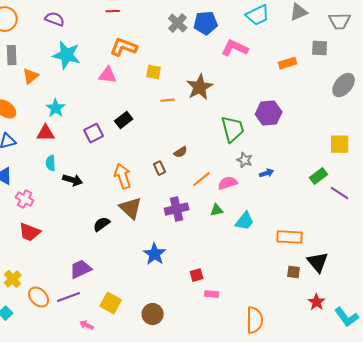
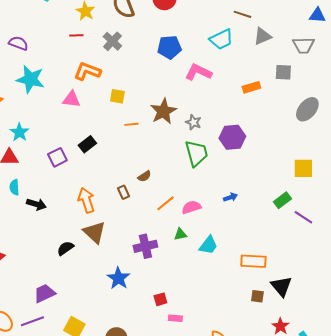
gray cross: (178, 23) -> (112, 41), moved
gray star: (245, 160) -> (193, 122), moved
purple cross: (177, 209) -> (145, 246), moved

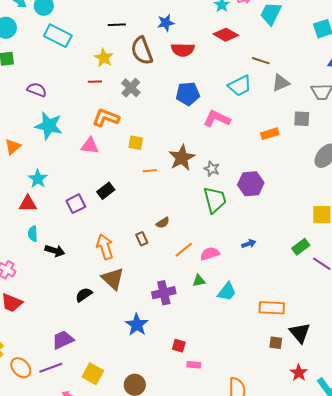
red square: (160, 299) -> (179, 346), turned 32

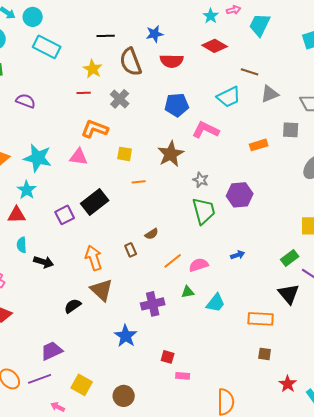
cyan star: (49, 126) -> (38, 158), moved
brown star: (182, 158) -> (171, 154), moved
black rectangle: (106, 191) -> (95, 202), size x1.5
black triangle: (300, 333) -> (289, 294), moved

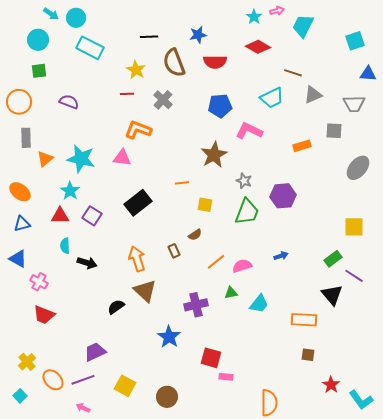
yellow square: (125, 154) -> (205, 205), moved
green trapezoid: (204, 211) -> (247, 212), turned 36
purple square: (65, 215) -> (92, 216), moved, turned -30
red square: (168, 357) -> (211, 358), size x1.5
pink arrow: (58, 407) -> (83, 408), moved

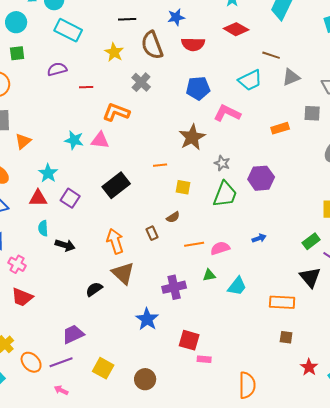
red line: (127, 94) -> (86, 87), moved
purple semicircle: (69, 102) -> (57, 69), moved, turned -36
cyan star: (81, 159) -> (74, 140), moved, size x0.7
orange line: (216, 262) -> (194, 244), turned 30

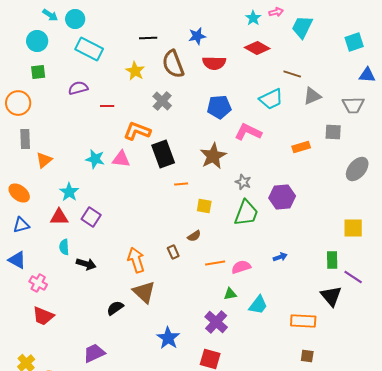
black rectangle: (116, 185) -> (163, 154), moved, turned -72
green rectangle: (311, 241) -> (332, 260), turned -54
purple cross: (174, 287) -> (216, 322), moved, turned -35

